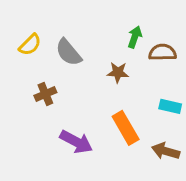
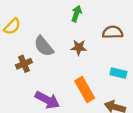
green arrow: (135, 37) -> (76, 14), moved
gray semicircle: (68, 52) -> (44, 46), moved

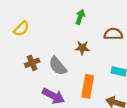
gray semicircle: (44, 46) -> (58, 66), moved
orange rectangle: (85, 89) -> (88, 86), turned 40

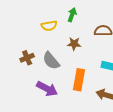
yellow semicircle: (21, 29) -> (49, 26), moved, turned 35

